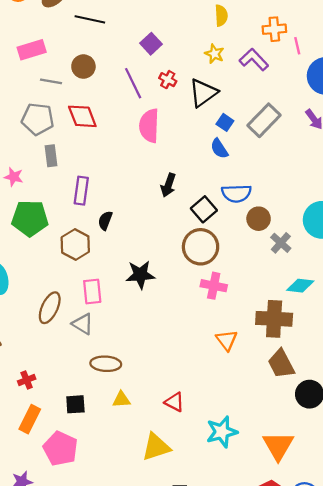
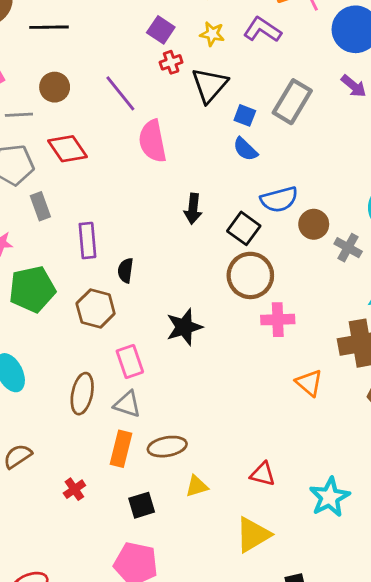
purple square: (151, 44) -> (161, 30), moved
red cross: (168, 80) -> (171, 62), moved, turned -35
orange rectangle: (30, 419) -> (121, 449), moved

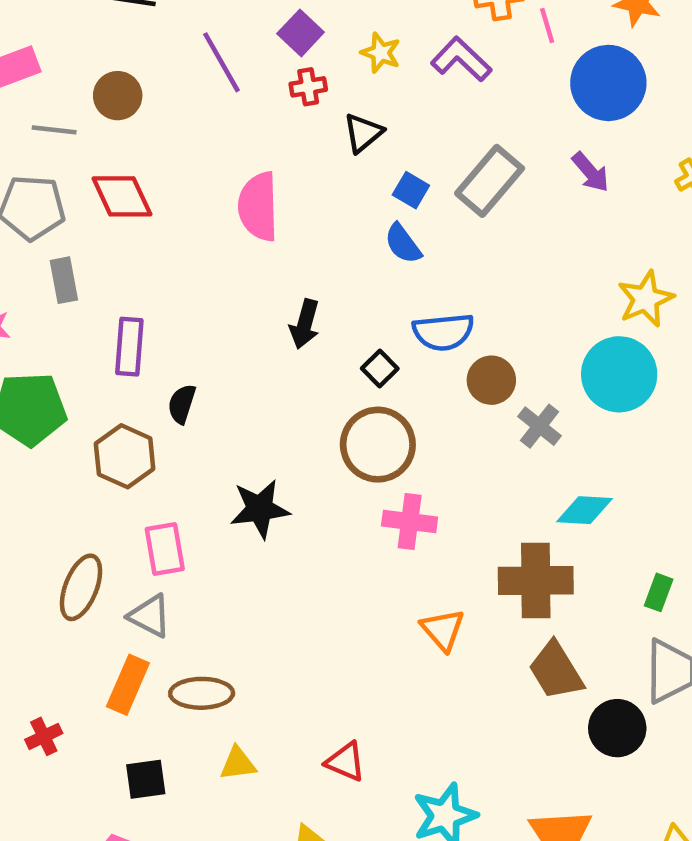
black triangle: (210, 85) -> (363, 133), size x0.7
purple line: (120, 93) -> (221, 62), moved
black square: (244, 228) -> (380, 368), size x0.7

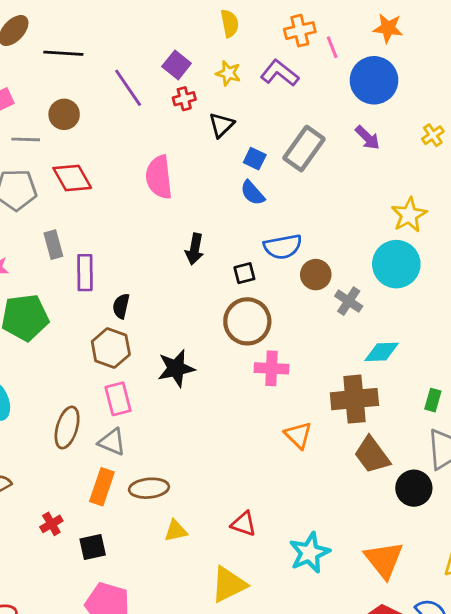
gray rectangle: (64, 280) -> (53, 245), moved
black square: (380, 368) -> (244, 273), turned 35
brown hexagon: (125, 456) -> (111, 348), moved
black square: (146, 779) -> (93, 547), moved

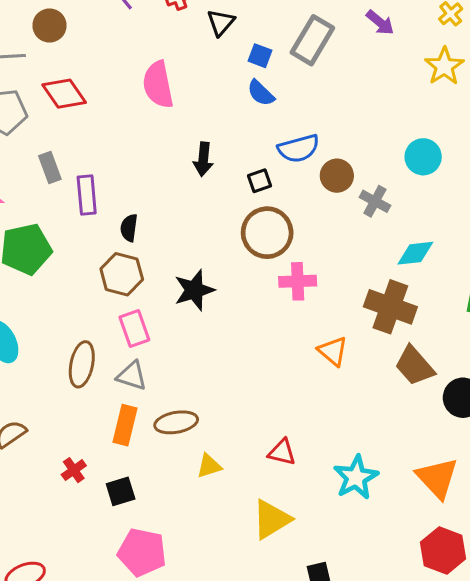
yellow star: (409, 215) -> (444, 66), moved
cyan circle: (396, 264) -> (423, 157), size x0.7
brown cross: (354, 399) -> (390, 307), turned 30

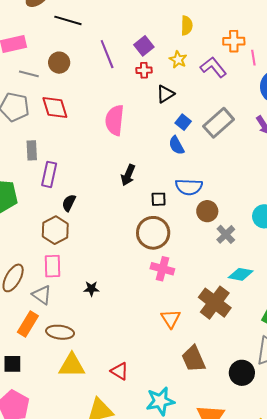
black star: (194, 290) -> (91, 289), moved, size x0.6
brown trapezoid: (415, 366) -> (193, 359), moved
yellow triangle: (209, 466) -> (72, 365), size x1.6

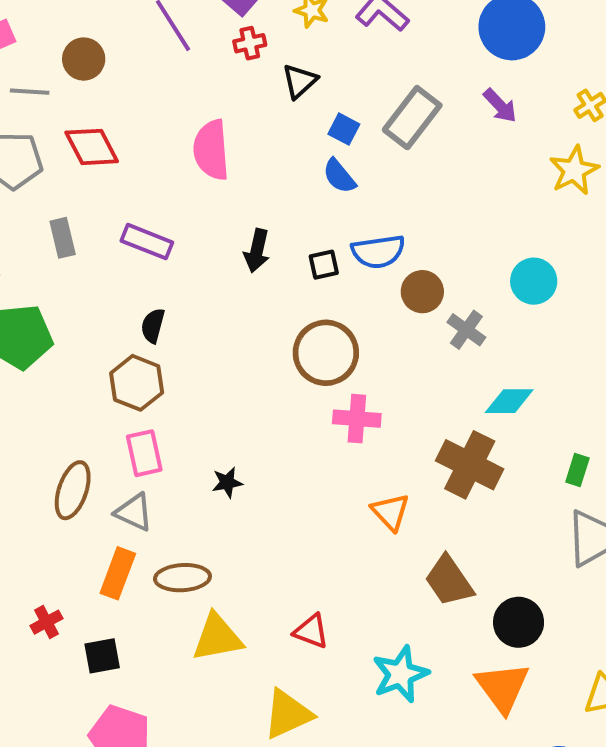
purple rectangle: (49, 174) -> (147, 242), moved, turned -70
black square: (159, 199) -> (324, 265), moved
black circle: (242, 373) -> (519, 622), moved

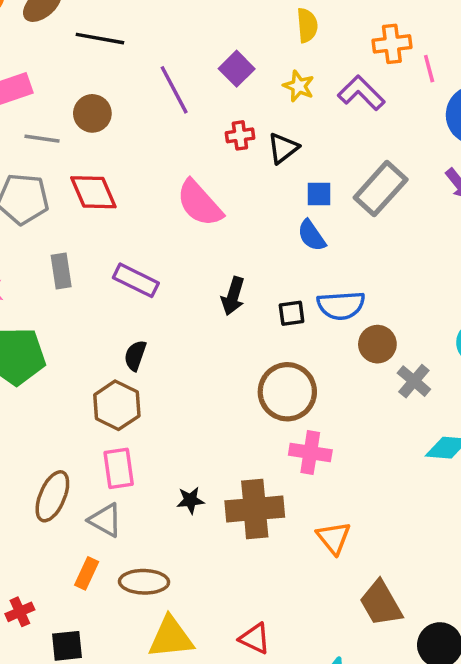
red cross: (250, 43) -> (240, 135), moved
blue square: (344, 129) -> (319, 194), turned -32
pink semicircle: (211, 150) -> (200, 203), turned -42
brown cross: (470, 465) -> (255, 509), moved, turned -36
orange rectangle: (118, 573) -> (87, 573), size x0.7

